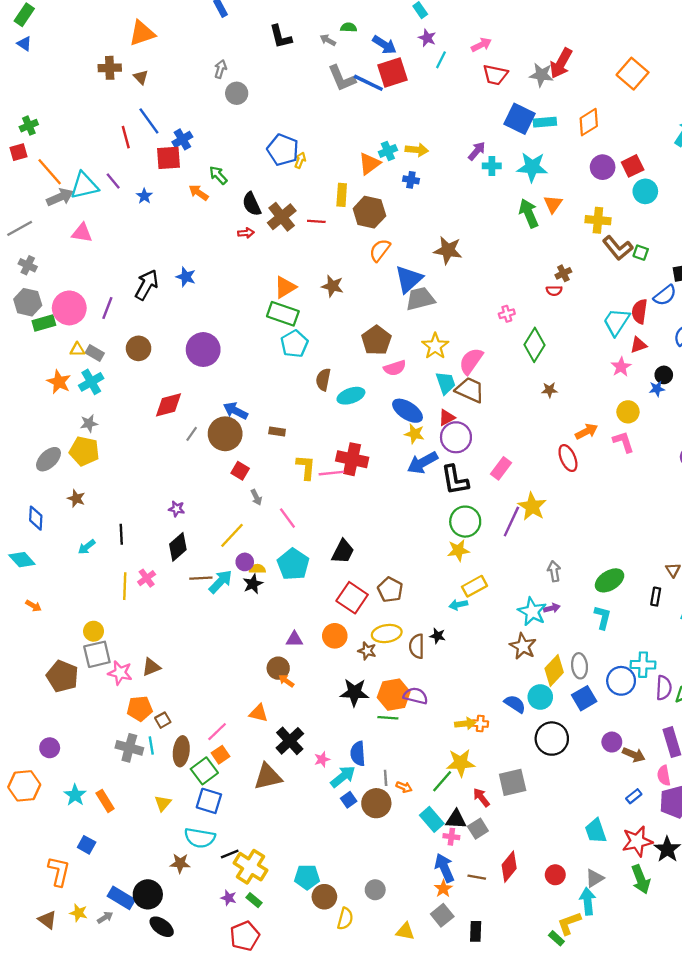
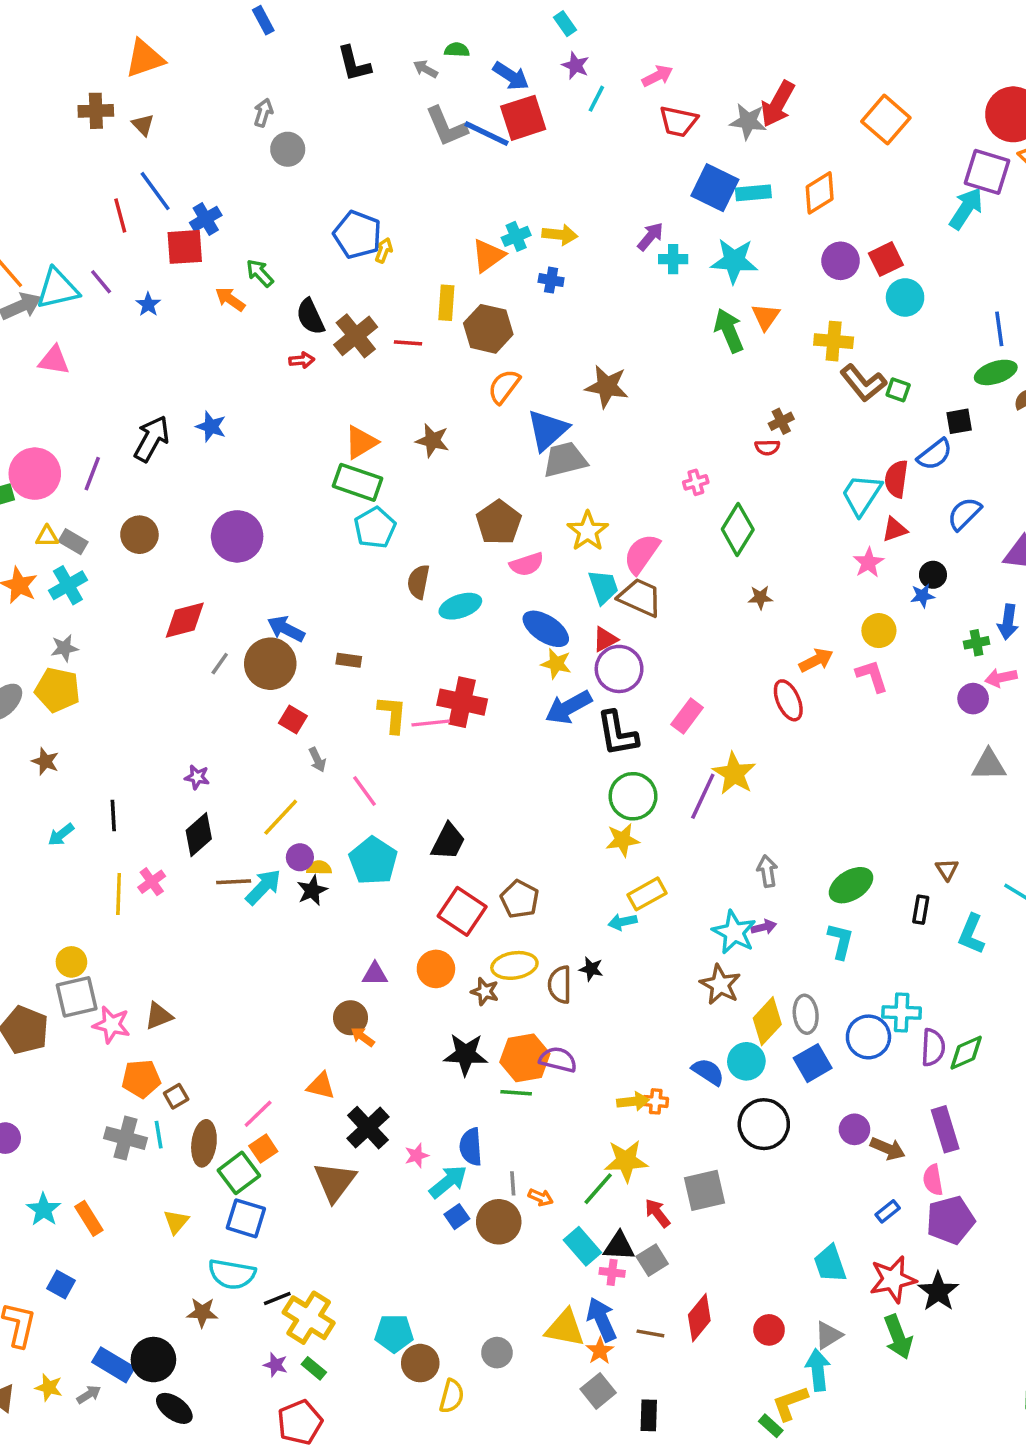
brown triangle: (268, 777) -> (335, 1182), turned -40
yellow triangle: (405, 931) -> (565, 1328), moved, size x1.4

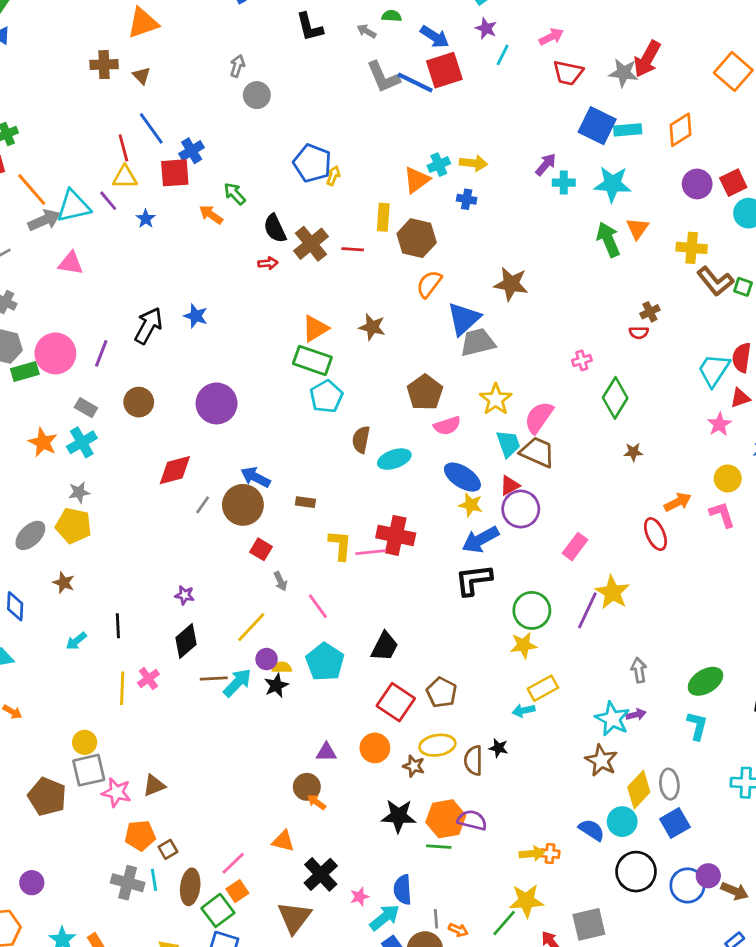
yellow triangle: (47, 536) -> (125, 177), moved, size x1.4
black L-shape: (617, 733) -> (474, 580), moved, turned 93
blue circle: (868, 1037) -> (687, 885), moved

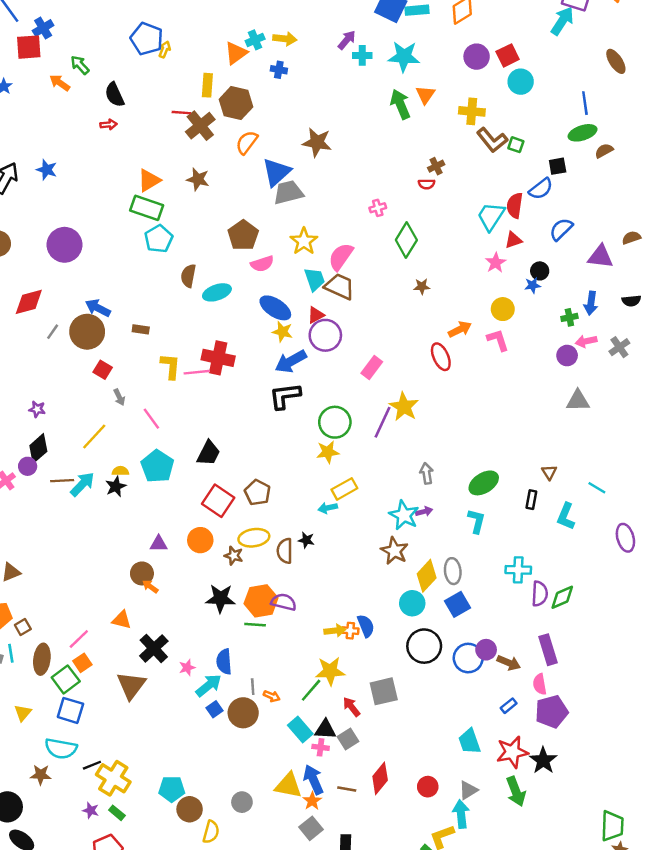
brown cross: (311, 244) -> (200, 126), moved
purple circle: (267, 659) -> (28, 466), moved
blue semicircle: (592, 830) -> (366, 626), moved, turned 35

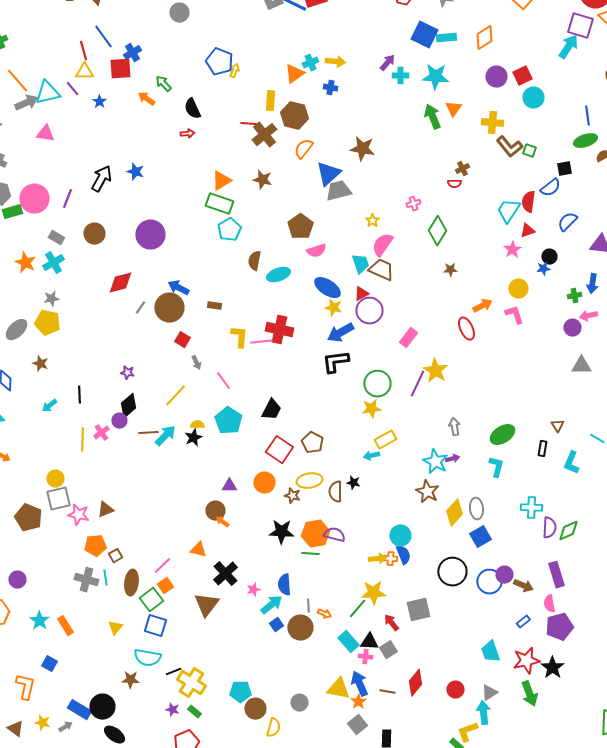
yellow star: (304, 241) -> (372, 221), moved, size x0.6
cyan circle: (412, 603) -> (400, 536), moved

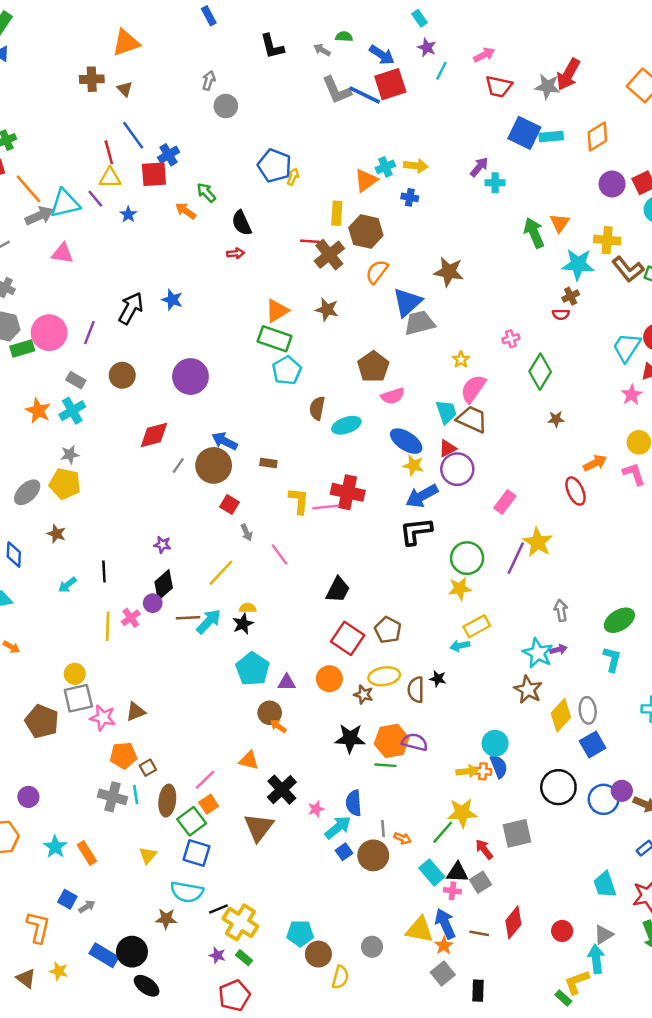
cyan star: (435, 77) -> (578, 264), moved
cyan pentagon: (228, 421) -> (253, 669), moved
gray arrow: (65, 727) -> (87, 907), moved

